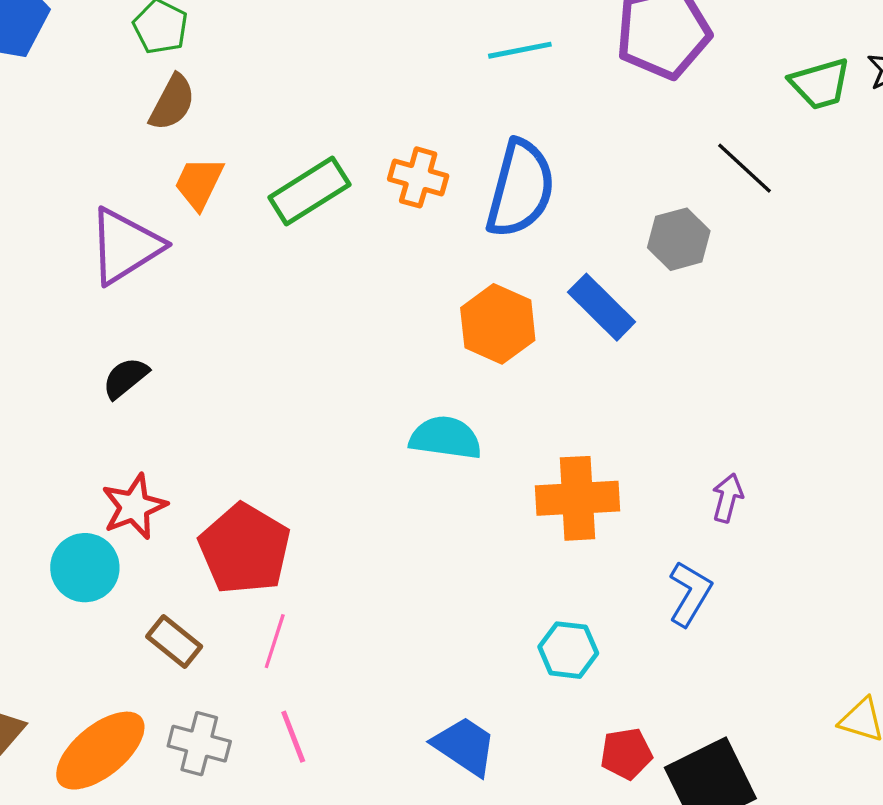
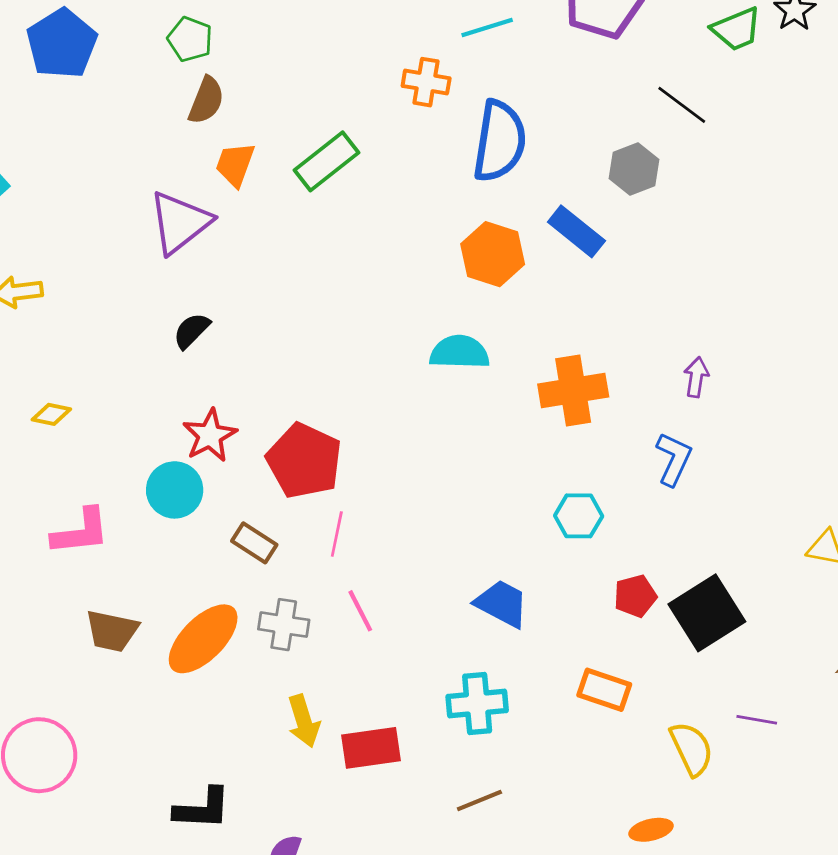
orange cross: (418, 177) -> (426, 82), moved

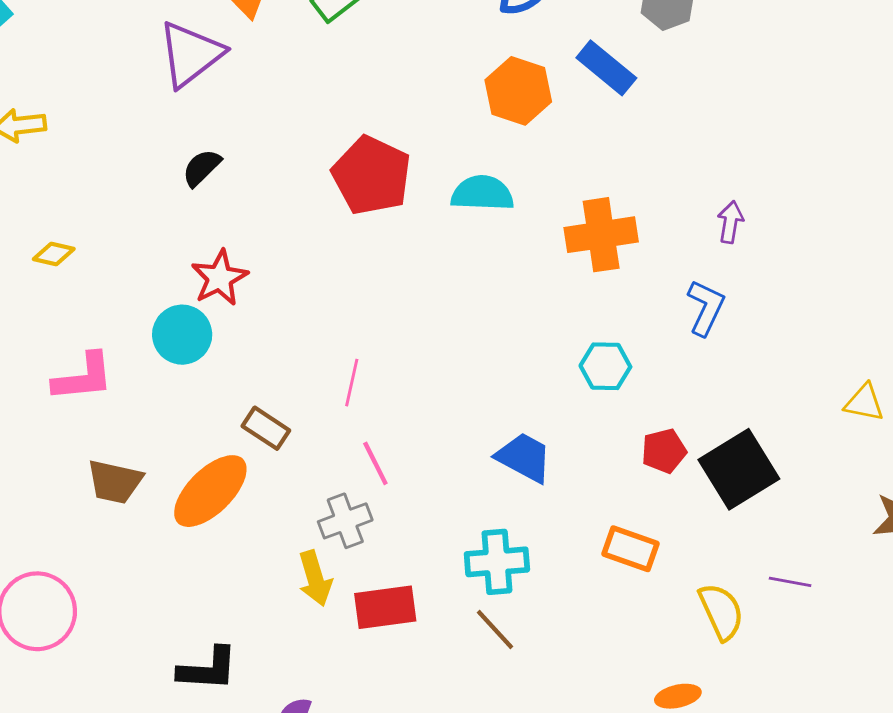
red pentagon: (304, 461) -> (372, 175), moved
brown rectangle: (254, 543) -> (266, 428), moved
gray cross: (284, 625) -> (345, 521), moved, turned -30
brown line: (479, 800) -> (495, 629), moved, turned 69

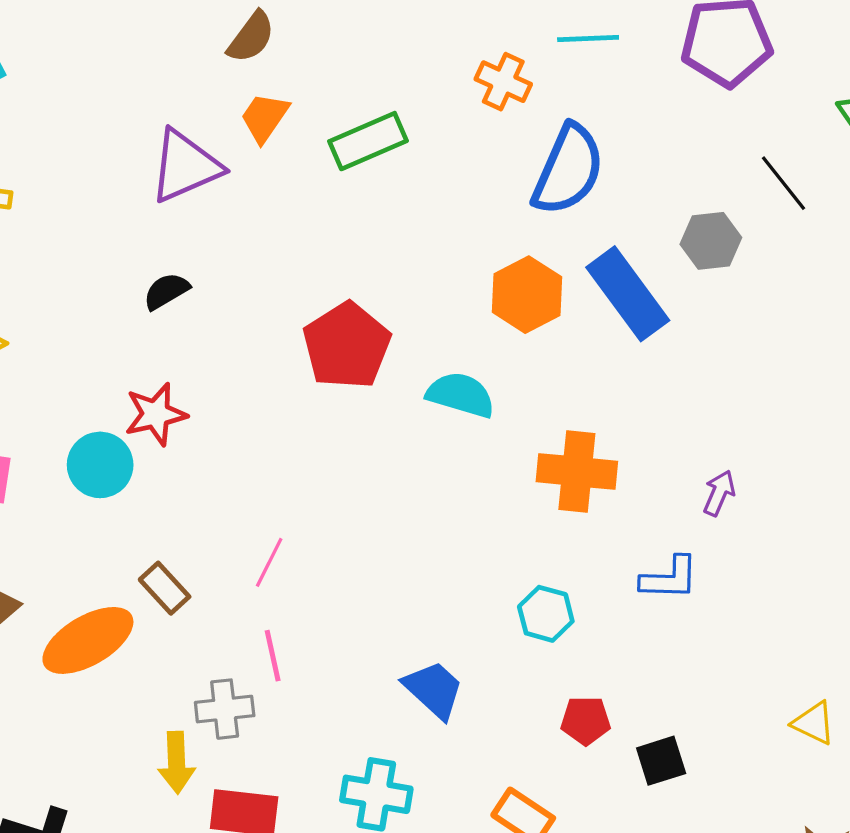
blue rectangle: (606, 68) -> (628, 294), size x1.4
blue L-shape: (706, 308) -> (669, 578), turned 52
black square: (739, 469) -> (661, 761), size x0.6

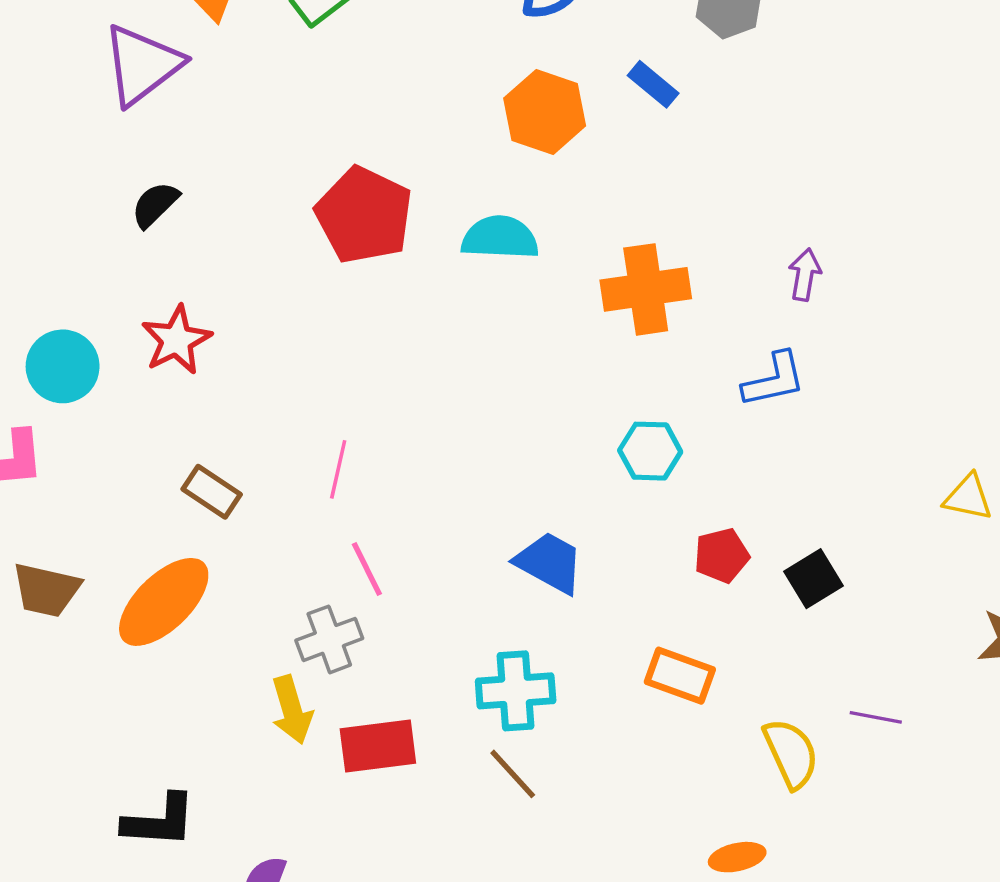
blue rectangle: (628, 294) -> (653, 84), size x0.5
cyan circle: (100, 465) -> (63, 366), moved
brown rectangle: (165, 588) -> (212, 492), moved

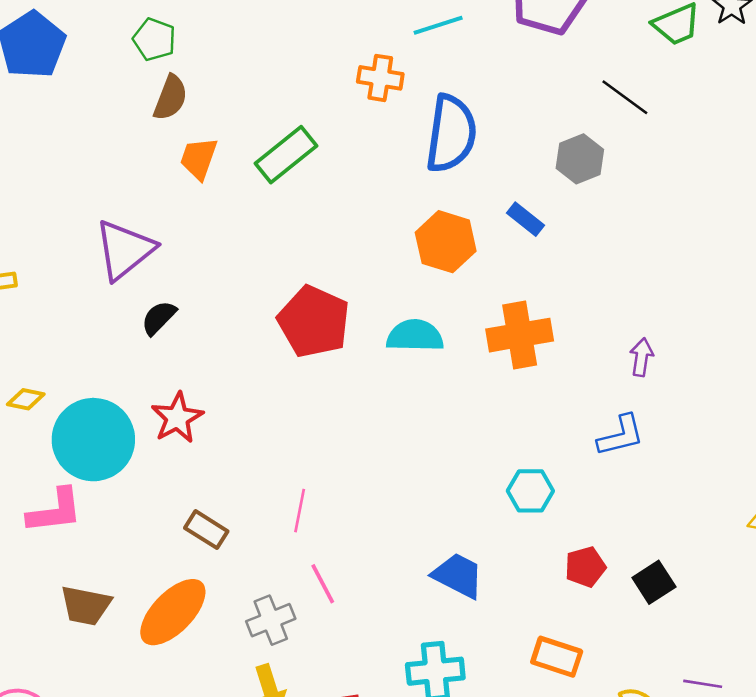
purple triangle: (142, 65) -> (124, 250), moved
orange cross: (646, 289) -> (520, 335), moved
cyan circle: (63, 366) -> (93, 440), size x1.5
gray cross: (329, 639) -> (271, 620), moved

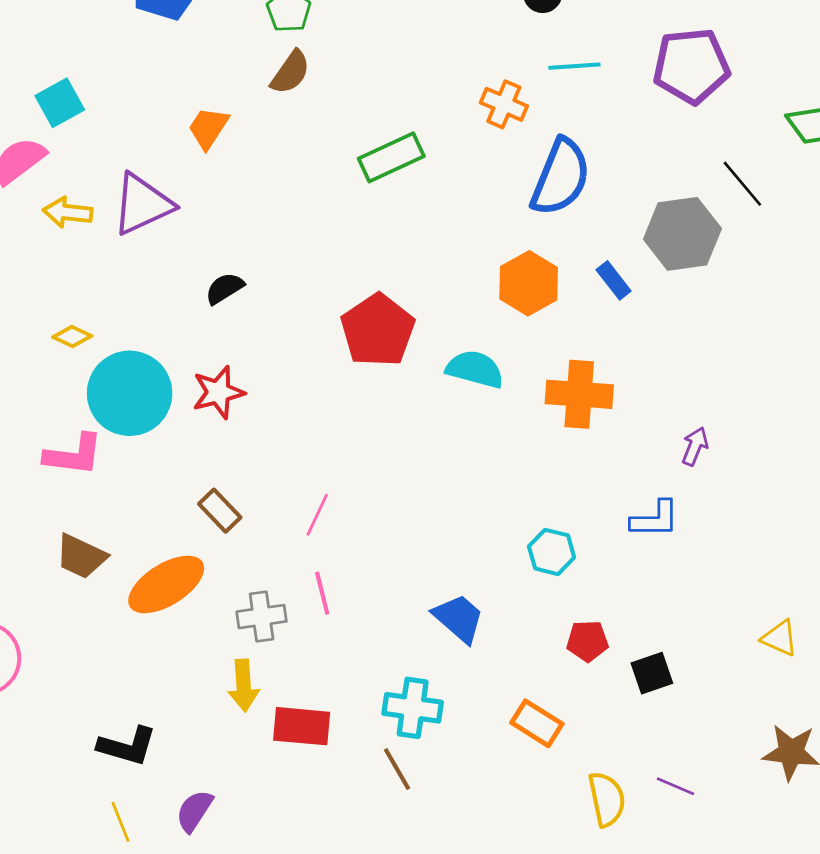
orange trapezoid: (199, 158) -> (208, 128), moved
gray hexagon: (580, 159) -> (682, 234), size x1.5
purple triangle: (124, 250) -> (142, 204), moved

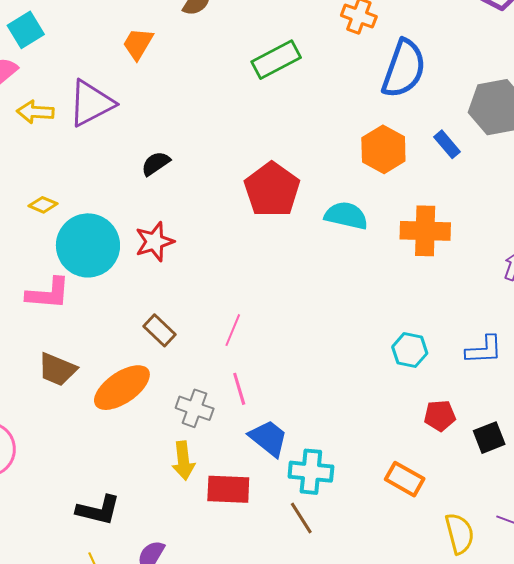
blue L-shape: (655, 519) -> (484, 350), moved
gray cross: (262, 617) -> (195, 408), turned 30
blue trapezoid: (459, 618) -> (268, 438), moved

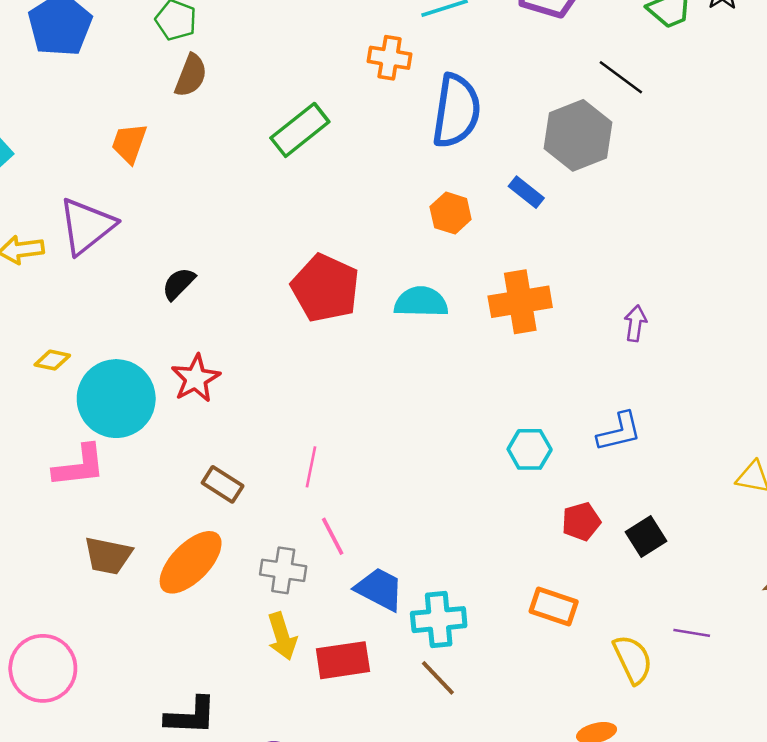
orange hexagon: (383, 149) -> (451, 213), size x0.7

